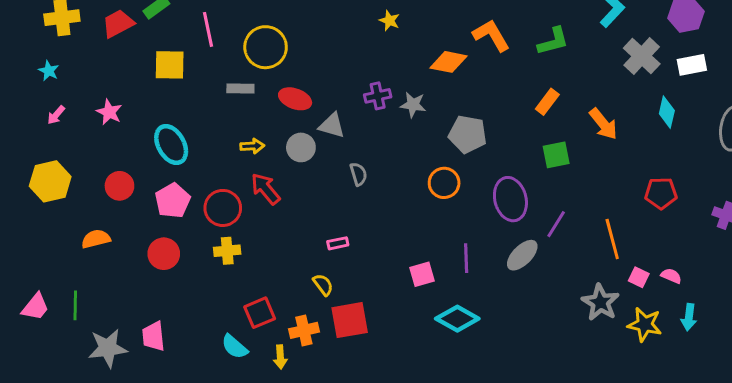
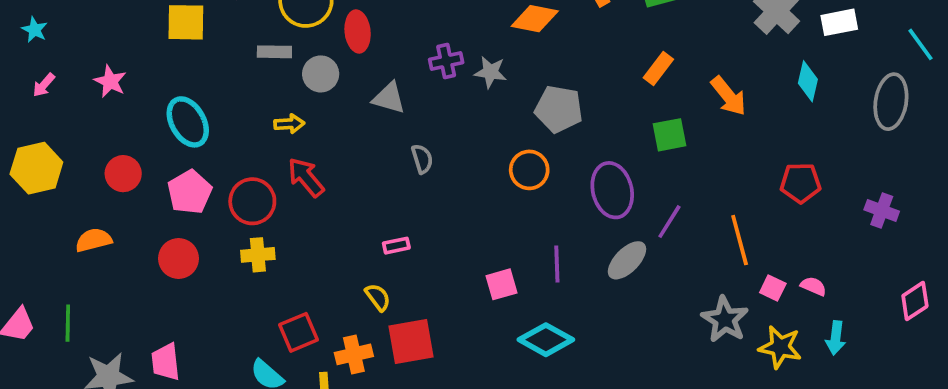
red ellipse: (295, 99) -> (358, 31), moved, turned 64
gray circle: (301, 147) -> (321, 74), moved

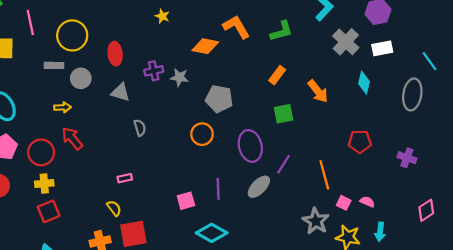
red ellipse: (358, 31) -> (115, 54), moved
red square: (298, 332) -> (49, 211), moved

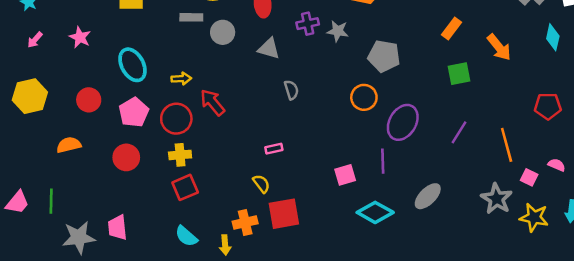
yellow arrow: (63, 107) -> (181, 79), moved
purple ellipse: (250, 146) -> (403, 122), moved, turned 44
gray ellipse: (259, 187) -> (428, 196), moved
pink semicircle: (367, 202) -> (557, 165), moved

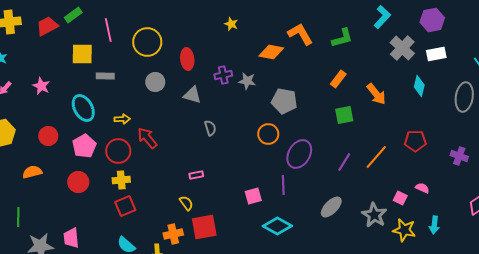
gray rectangle: (191, 17) -> (105, 76), moved
orange line: (507, 145) -> (376, 157), moved, turned 56
gray ellipse: (428, 196) -> (331, 207), moved

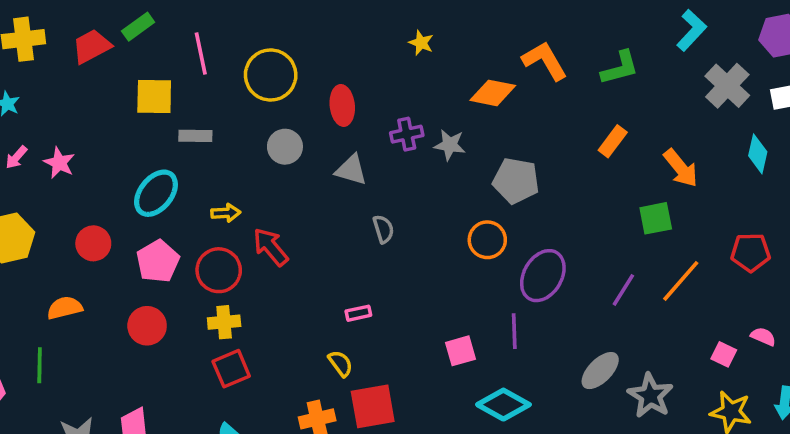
pink star: (41, 86) -> (59, 163), moved
cyan ellipse: (83, 108) -> (156, 193), turned 68
green square: (344, 115) -> (656, 218), moved
gray star: (374, 215) -> (650, 396), moved
green line: (18, 217) -> (40, 365), moved

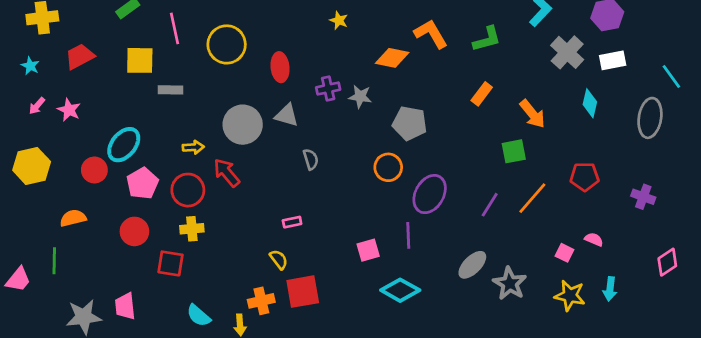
red trapezoid: (92, 46) -> (80, 56), moved
gray circle: (285, 147) -> (243, 125), moved, size x1.5
cyan ellipse: (156, 193) -> (124, 145), moved
red square: (231, 369) -> (171, 263), moved, turned 32

